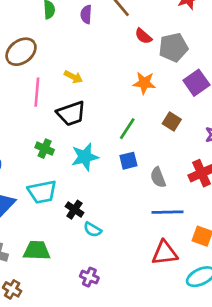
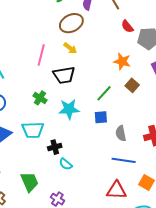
brown ellipse: (21, 52) -> (71, 23), moved
brown square: (172, 121) -> (132, 85), moved
black cross: (75, 210) -> (55, 147), turned 32
green trapezoid: (37, 251) -> (30, 182), moved, turned 55

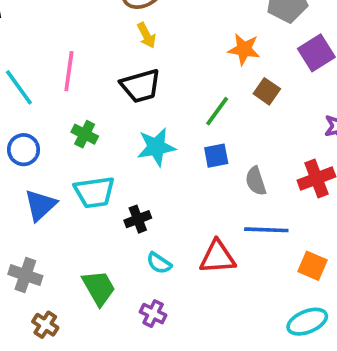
yellow arrow: (70, 48) -> (147, 35), turned 32
pink line: (41, 55) -> (69, 71), moved
green cross: (40, 98) -> (85, 134), moved
cyan semicircle: (66, 164) -> (159, 263), moved
red triangle: (116, 190) -> (217, 257), moved

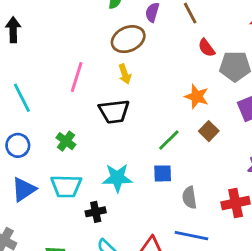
pink line: (69, 71) -> (77, 77), moved
cyan star: (156, 147) -> (117, 178), moved

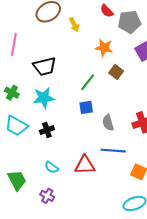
yellow arrow: (125, 74) -> (74, 25), moved
cyan star: (117, 178) -> (44, 98), moved
cyan trapezoid: (66, 186) -> (16, 126), turned 35
black cross: (96, 212) -> (47, 130), moved

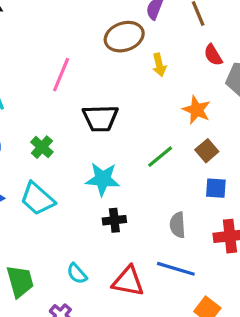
cyan star: (44, 98) -> (103, 179), moved
blue square: (86, 107) -> (216, 188), moved
black cross: (47, 130) -> (114, 220), moved

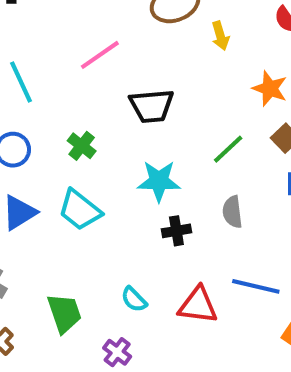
pink line: (61, 75) -> (100, 55), turned 36
gray semicircle: (178, 225) -> (232, 212), moved

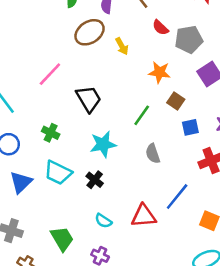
black trapezoid: (152, 106) -> (89, 99), turned -104
black cross: (176, 231) -> (95, 180), moved, turned -30
blue line: (256, 286) -> (177, 197), turned -52

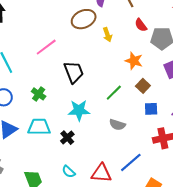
gray semicircle: (153, 154) -> (117, 125), turned -63
cyan trapezoid: (58, 173) -> (39, 127), turned 145

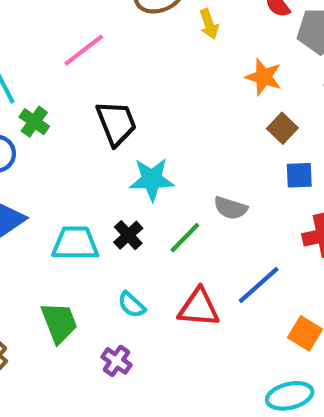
black trapezoid: (74, 72) -> (116, 123), moved
green line: (114, 93) -> (185, 238), moved
green cross: (39, 94) -> (34, 122), moved
cyan trapezoid: (39, 127) -> (75, 243), moved

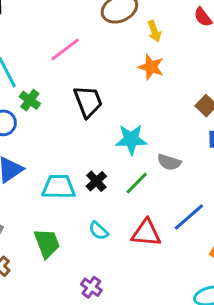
orange star: (264, 77) -> (151, 67), moved
cyan star: (152, 179) -> (131, 139), moved
purple cross: (116, 361) -> (91, 287), moved

